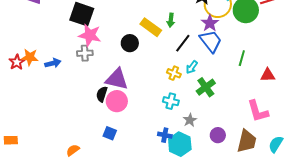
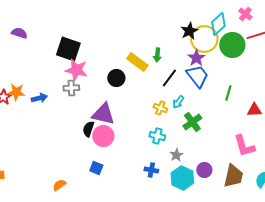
cyan hexagon: (180, 144) -> (182, 178), moved

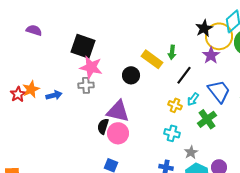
blue trapezoid: (197, 76) -> (219, 91), moved
orange star: (16, 92) -> (31, 89), turned -30

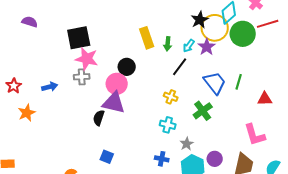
black square: (83, 46) -> (79, 38), turned -30
yellow rectangle: (152, 59) -> (147, 38), moved, turned 35
orange star: (31, 89) -> (27, 113), moved
cyan arrow: (193, 99) -> (189, 46), moved
pink circle: (118, 133) -> (117, 84), moved

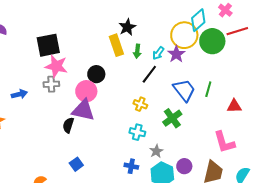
black star: (200, 20) -> (127, 27), moved
blue square: (107, 157) -> (76, 164), turned 32

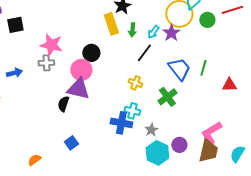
green circle: (212, 41) -> (207, 20), size x0.6
black square: (48, 45) -> (15, 25), moved, size x0.7
pink L-shape: (224, 142) -> (211, 133), moved, turned 75
blue cross: (131, 166) -> (121, 123), moved, size x1.5

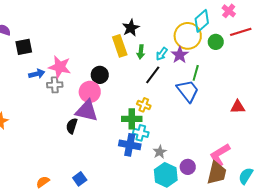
green line: (203, 68) -> (196, 73), moved
blue arrow: (14, 73) -> (37, 74), moved
green cross: (167, 97) -> (132, 119), moved, turned 36
blue square: (71, 143) -> (80, 179), moved

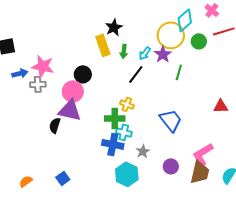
blue trapezoid: (188, 91) -> (171, 120), moved
cyan hexagon: (166, 175) -> (127, 174), moved

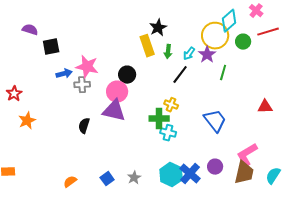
black semicircle: (55, 125) -> (84, 126), moved
blue cross: (113, 144) -> (190, 174), moved, turned 30
gray star: (143, 151) -> (134, 178), moved

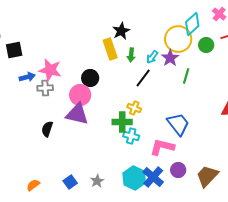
pink L-shape: (247, 155) -> (162, 147), moved, turned 45
brown trapezoid: (244, 173) -> (207, 176), turned -150

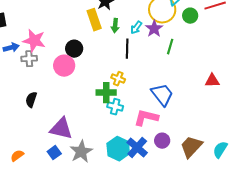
black line: (143, 78) -> (127, 49), turned -36
purple triangle: (77, 114) -> (61, 129), moved
gray star: (97, 181) -> (81, 152), size x1.6

